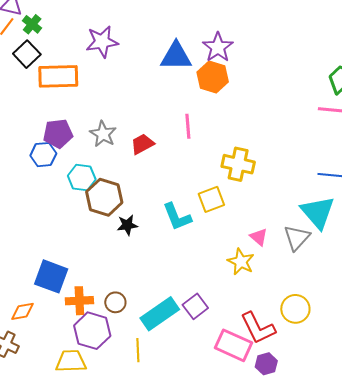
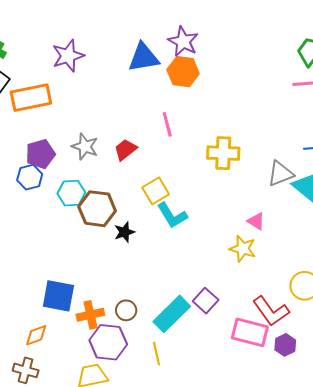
yellow square: (211, 199) -> (156, 191), moved
gray triangle: (297, 238) -> (281, 174), moved, turned 36

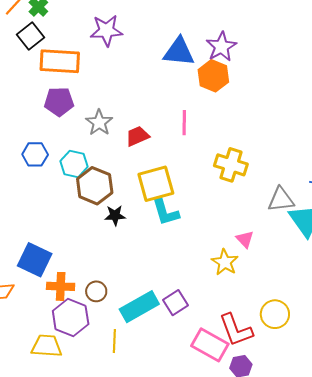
purple pentagon: (40, 154) -> (59, 102), moved
blue hexagon: (30, 177) -> (35, 154), moved
yellow square: (156, 191) -> (156, 184), size x1.4

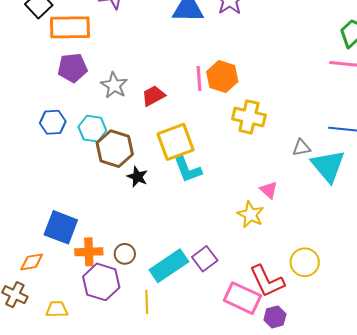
orange hexagon: (213, 76) -> (222, 77), moved
gray triangle: (281, 200) -> (301, 148), size x0.7
black star: (115, 215) -> (137, 177), turned 30
yellow trapezoid: (47, 346) -> (57, 309), moved, size x0.7

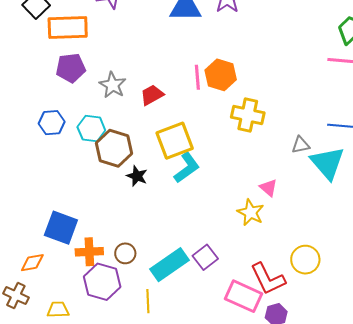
cyan L-shape: (187, 169) -> (187, 168), turned -104

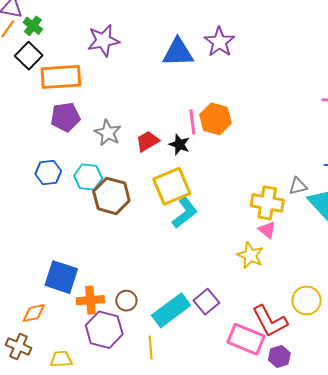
yellow cross: (248, 115) -> (267, 203), moved
black star: (137, 176) -> (179, 144), moved

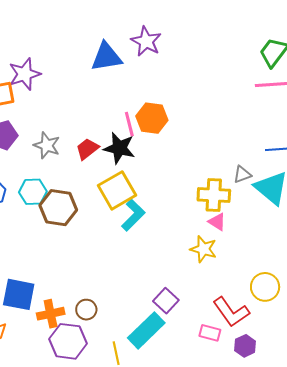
purple star: (103, 41) -> (25, 74), moved
black star: (179, 144) -> (119, 148), size x1.5
cyan rectangle: (171, 310) -> (146, 330), moved
pink rectangle: (246, 339) -> (210, 333), size x0.6

